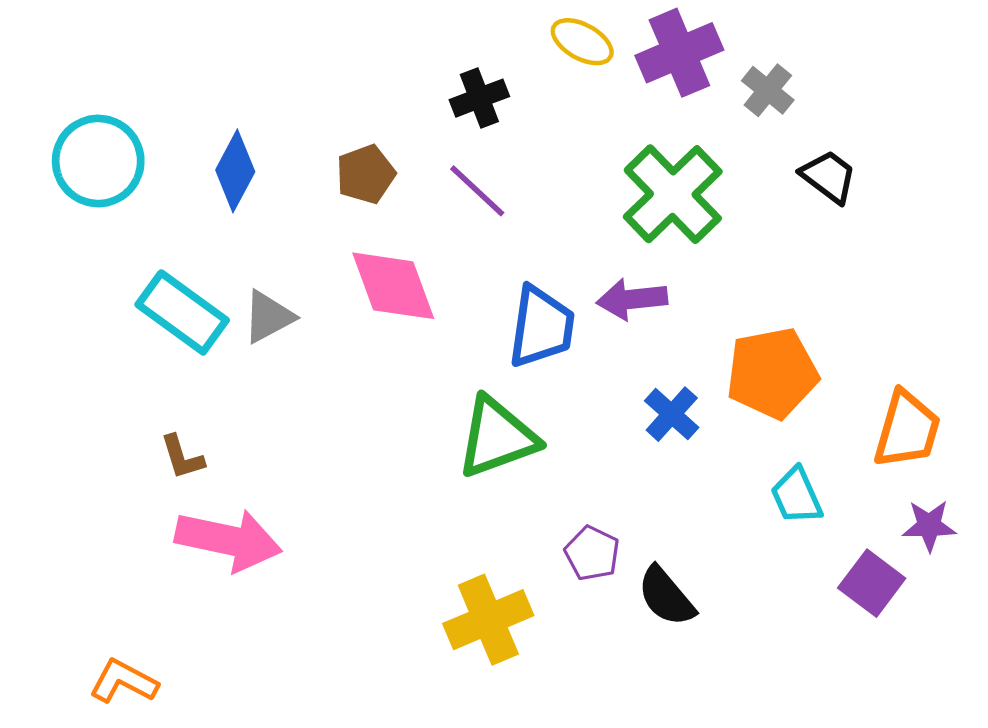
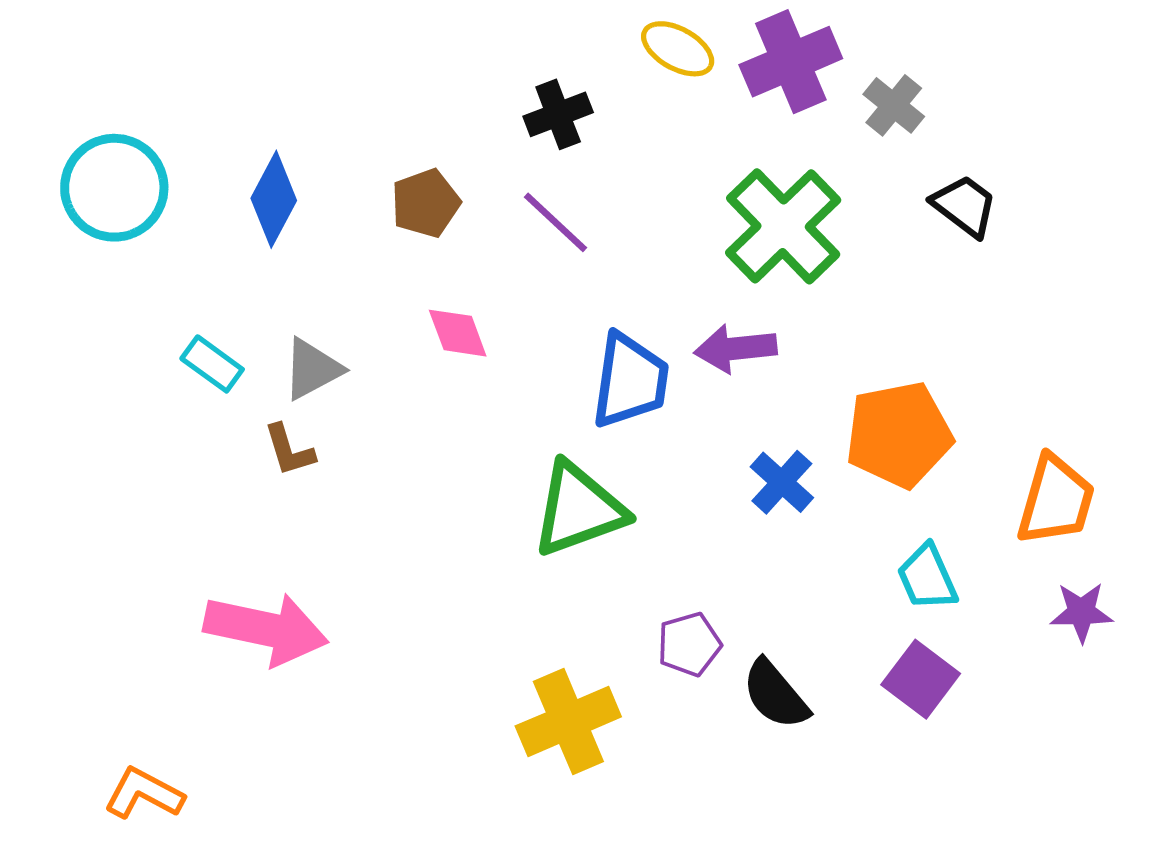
pink diamond: (393, 286) -> (458, 333), size x0.6
cyan rectangle: (182, 312) -> (212, 364), size x0.6
brown L-shape: (182, 457) -> (289, 450), moved
purple pentagon: (592, 553) -> (689, 644), turned 30
purple square: (872, 583) -> (921, 679), moved

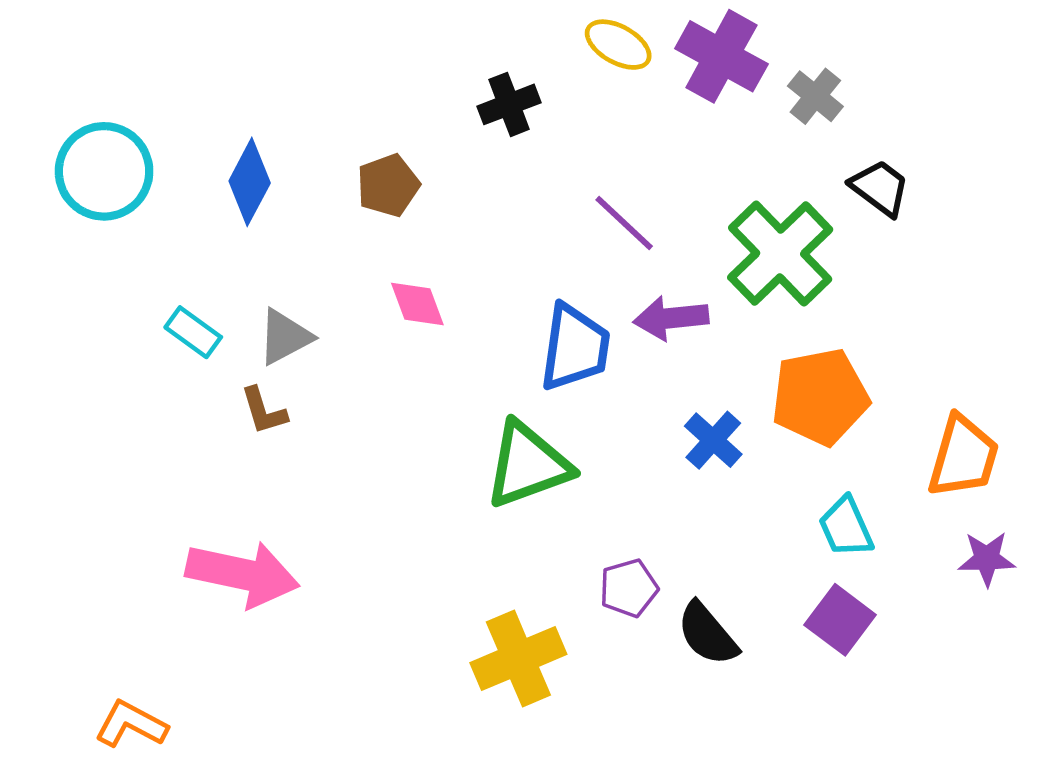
purple cross: (791, 62) -> (721, 56), turned -38
purple line: (555, 222) -> (624, 223), moved
green cross: (783, 226) -> (780, 254), moved

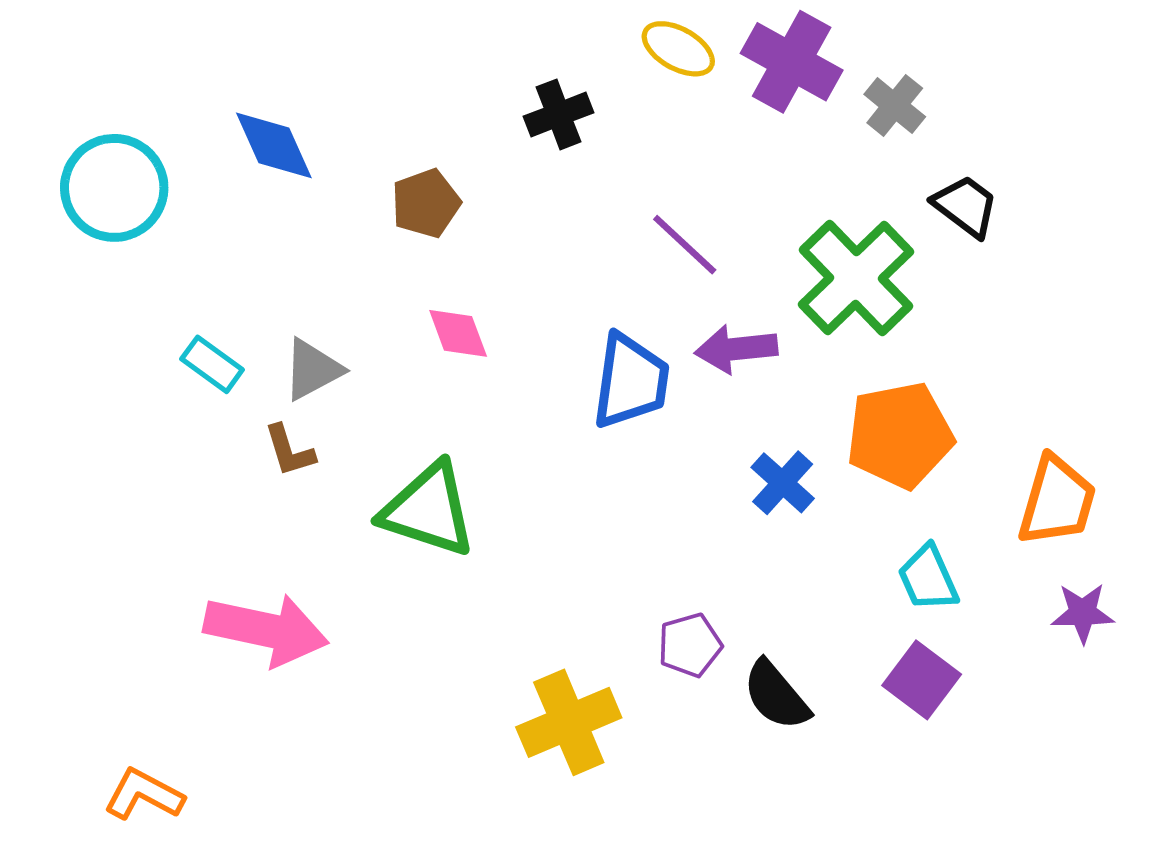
blue diamond: (250, 182) -> (274, 145), moved, turned -52
green triangle: (528, 465) -> (428, 510), moved, turned 38

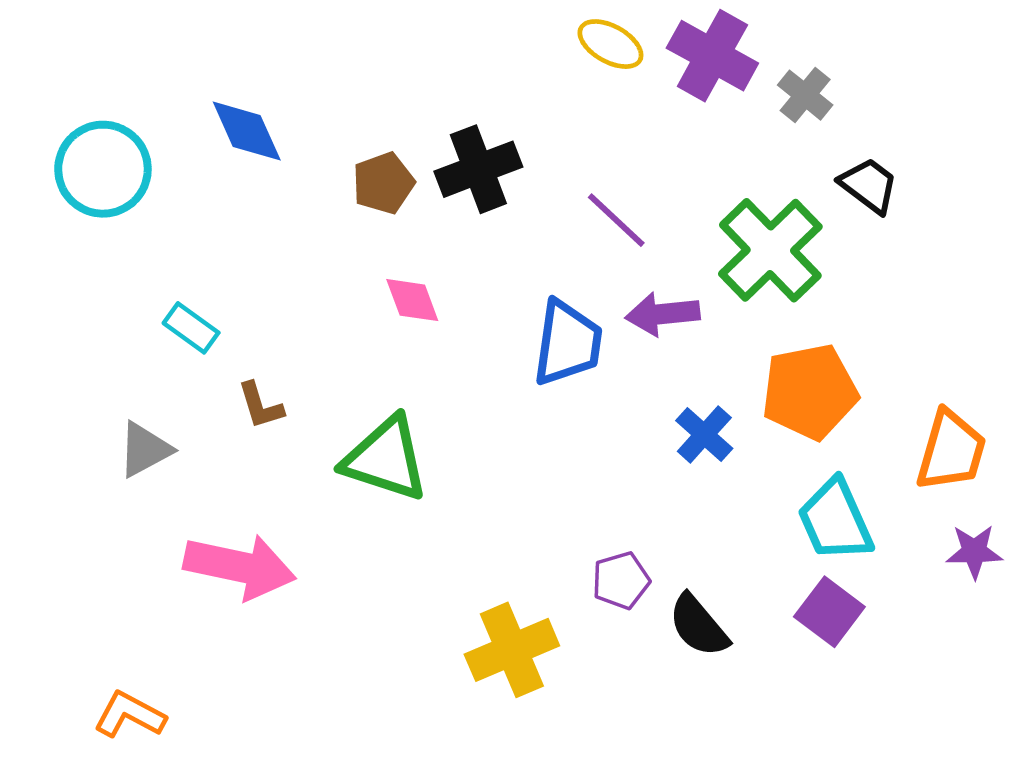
black cross: (558, 114) -> (478, 169), moved, size x1.4
gray triangle: (313, 369) -> (145, 450), moved
cyan trapezoid: (928, 578) -> (835, 520), size x1.4

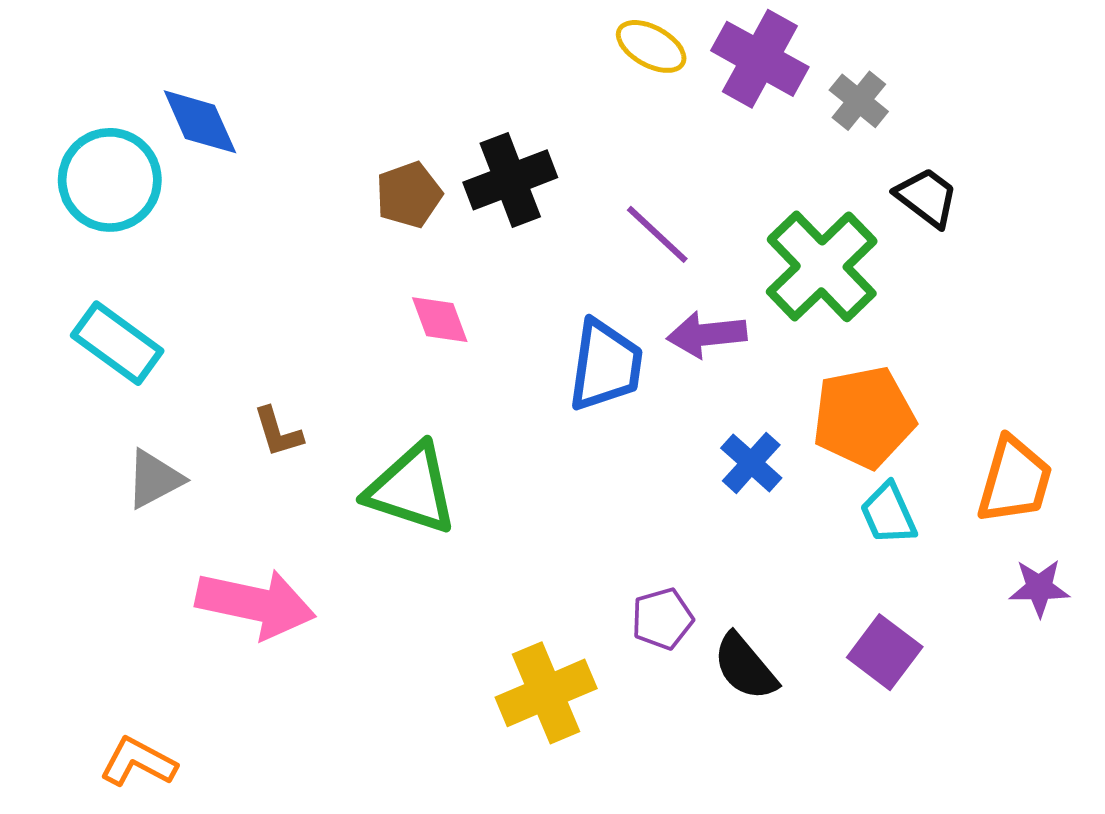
blue diamond: (247, 131) -> (200, 122), moved
cyan rectangle: (191, 328) -> (117, 343), moved, size x1.5
cyan trapezoid: (835, 520) -> (888, 514), moved, size x0.7

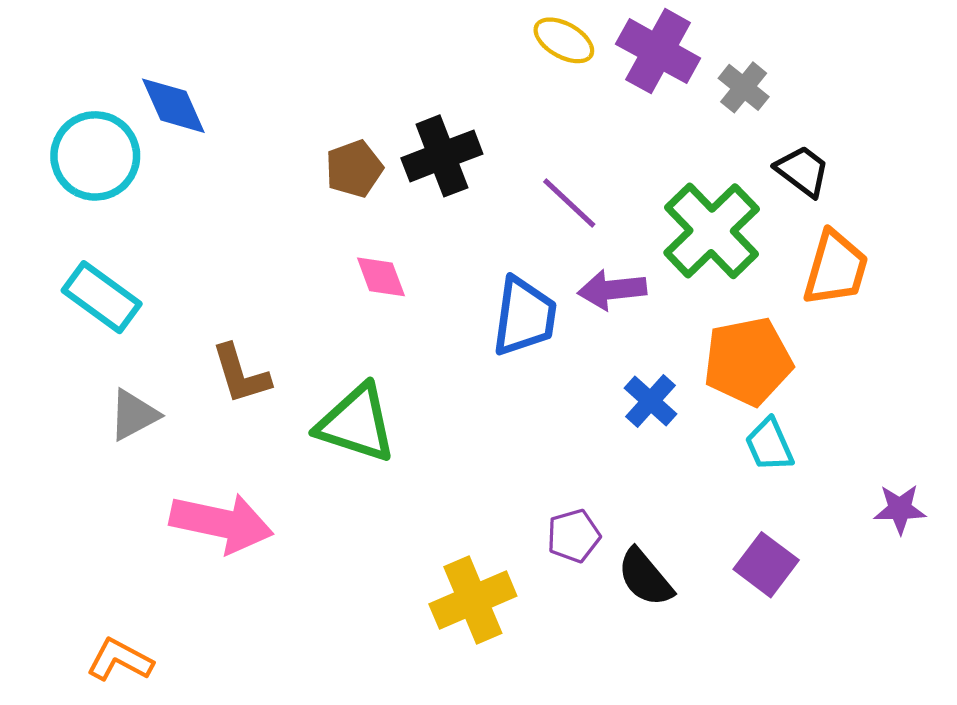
brown L-shape: (278, 432) -> (241, 374), size x1.4
orange trapezoid: (1015, 480) -> (836, 268), moved

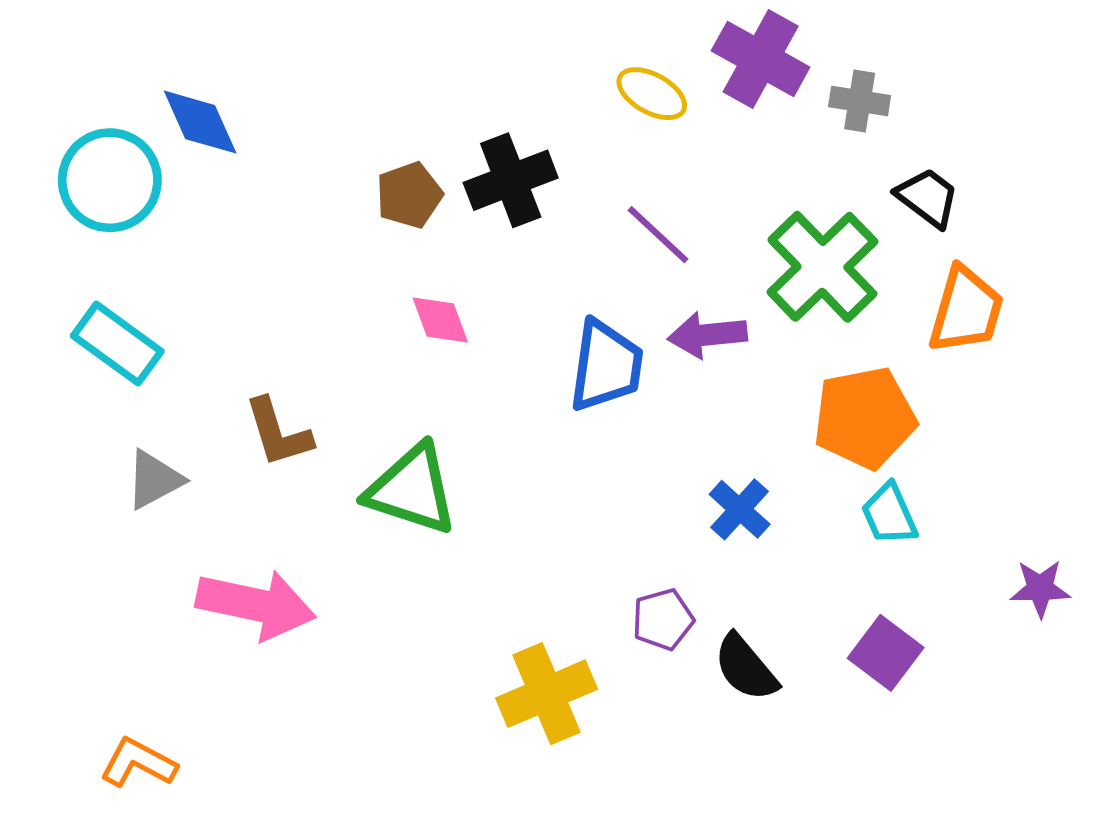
yellow ellipse: (564, 40) -> (652, 94), moved
gray cross: (744, 87) -> (860, 101), turned -30
blue cross: (651, 401) -> (740, 509), moved

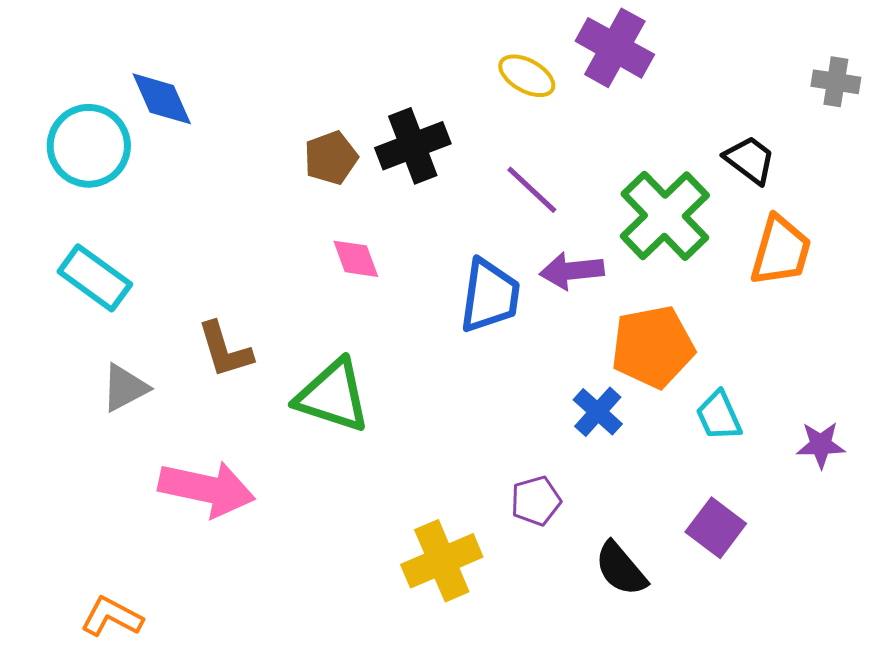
gray cross: (860, 101) -> (836, 82), moved
orange pentagon: (865, 418) -> (653, 347), moved
purple star: (1040, 588) -> (821, 445), moved
black semicircle: (746, 668) -> (621, 569), moved

